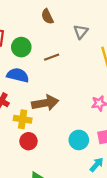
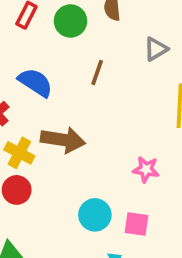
green circle: (21, 47) -> (71, 21), moved
brown line: (52, 57) -> (97, 73), turned -70

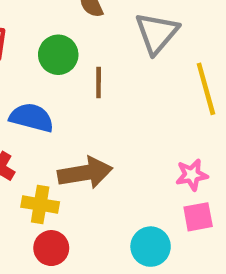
green circle: (71, 21) -> (58, 55), moved
gray triangle: (156, 49) -> (157, 33), size x1.5
pink square: (136, 224) -> (198, 217), moved

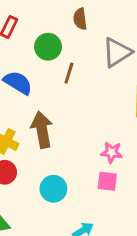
brown arrow: (85, 173) -> (42, 130), turned -108
cyan circle: (151, 247) -> (53, 189), moved

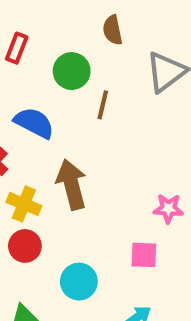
pink square: (107, 181) -> (144, 255), moved
cyan circle: (53, 189) -> (79, 282), moved

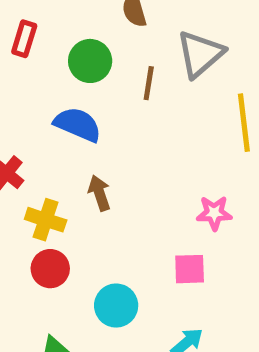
brown line: (103, 105) -> (149, 83), moved
blue semicircle: (34, 123) -> (78, 124), moved
brown arrow: (72, 184) -> (99, 193), size x0.6

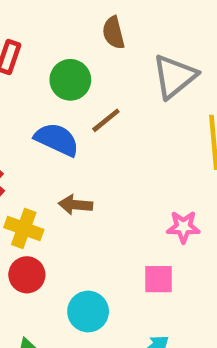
brown line: (149, 83) -> (106, 120), moved, turned 40
brown arrow: (99, 193) -> (75, 205), turned -68

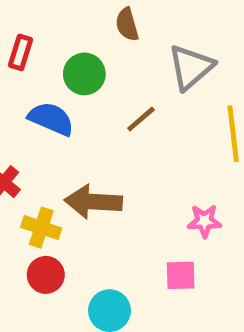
brown line: (106, 120) -> (141, 119), moved
blue semicircle: (57, 139) -> (51, 119), moved
brown arrow: (75, 205) -> (93, 202), size x1.6

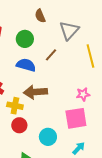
blue semicircle: (51, 119) -> (26, 65), moved
pink square: (181, 275) -> (76, 118), size x1.6

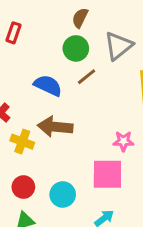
brown semicircle: (40, 16) -> (80, 18), turned 40
green circle: (25, 39) -> (76, 48), moved
red circle: (19, 125) -> (23, 187), moved

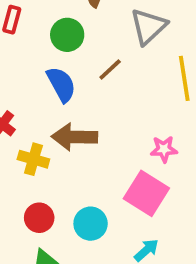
green circle: (76, 48) -> (67, 35), moved
blue semicircle: (48, 85) -> (61, 84), turned 40
pink square: (107, 174) -> (146, 193), turned 36

